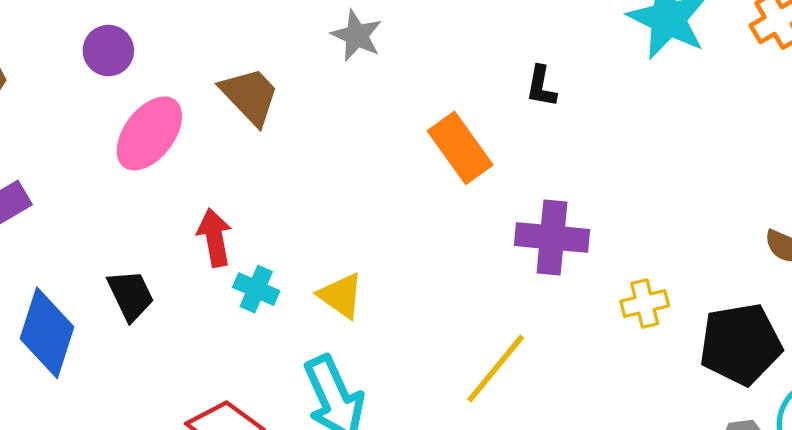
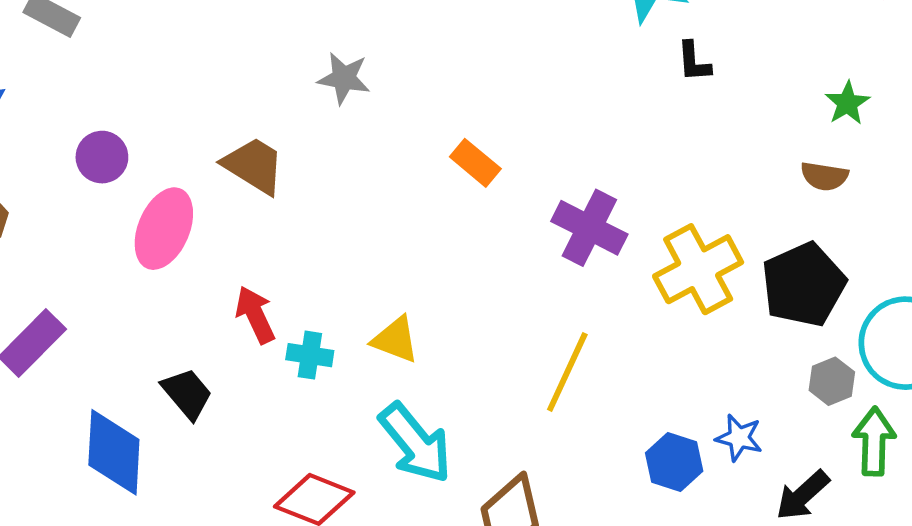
black L-shape: (541, 86) -> (694, 62), moved
orange rectangle: (460, 148) -> (475, 163), size x0.7
purple cross: (552, 237) -> (589, 228), turned 36
yellow cross: (645, 303) -> (698, 269), size x1.8

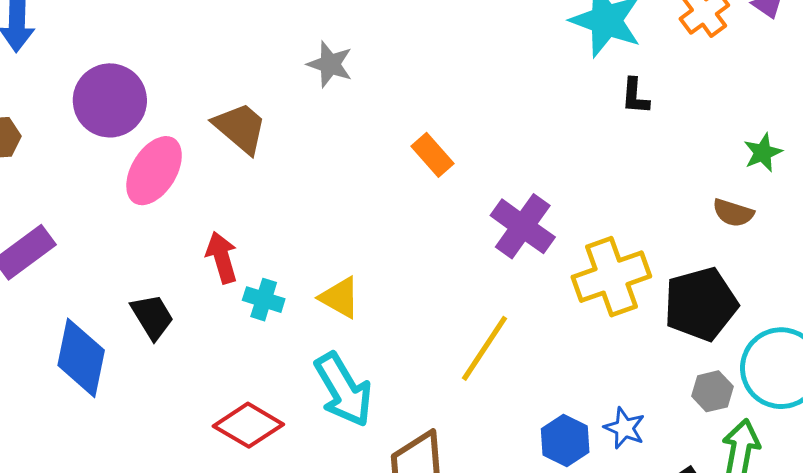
purple circle: (102, 157) -> (110, 100), size x1.6

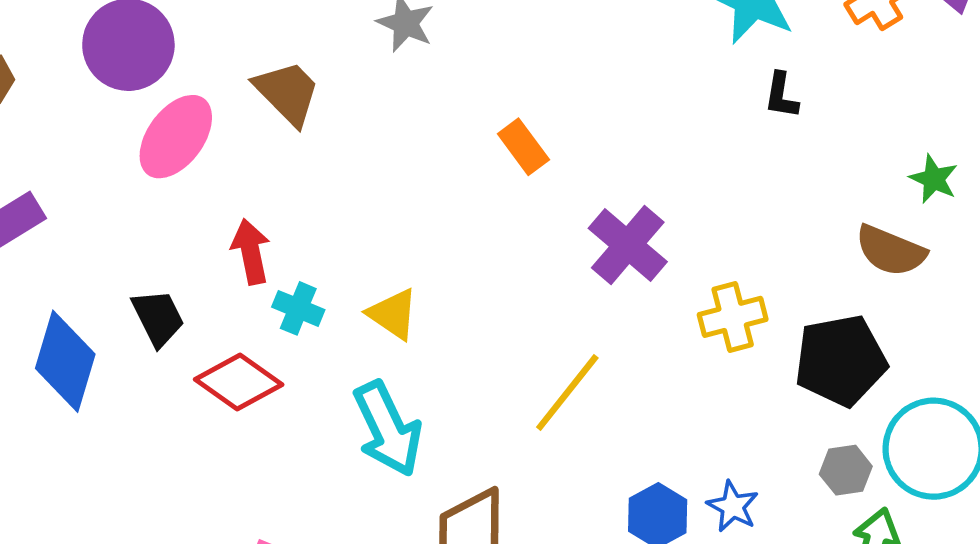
green star: (763, 153) -> (934, 179), turned -30
brown semicircle: (733, 213) -> (891, 251), size x1.4
yellow cross: (611, 277) -> (733, 317), size x0.7
red diamond: (248, 425) -> (239, 382), moved

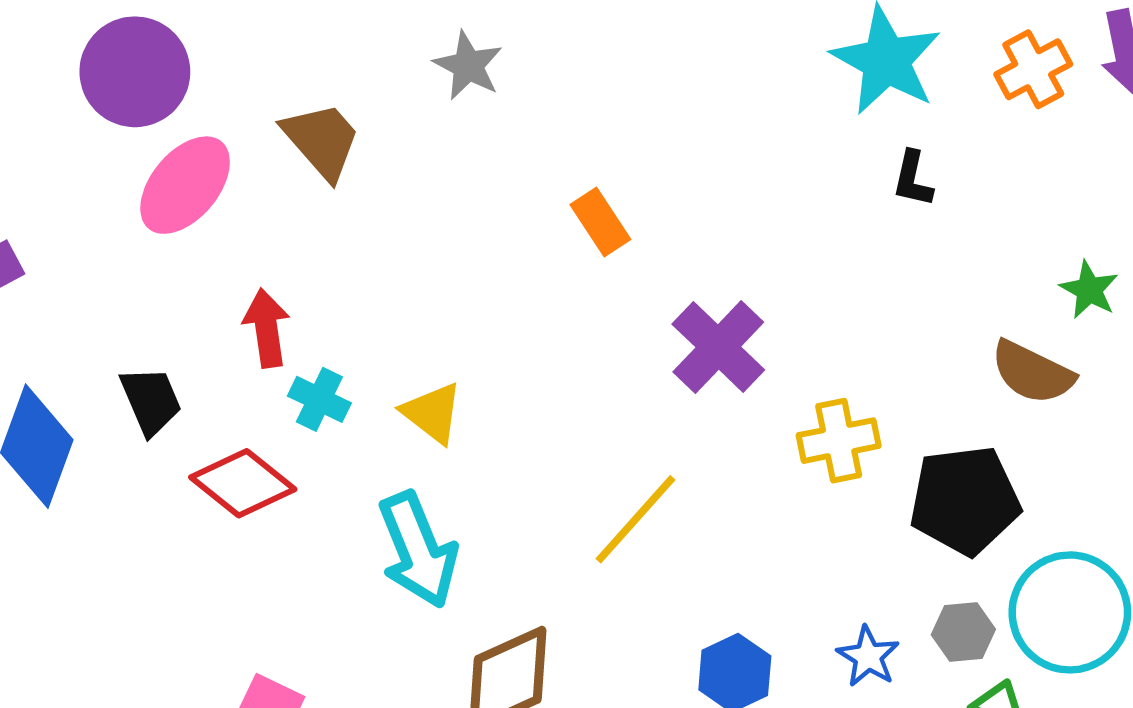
blue star: (733, 506) -> (868, 656), moved

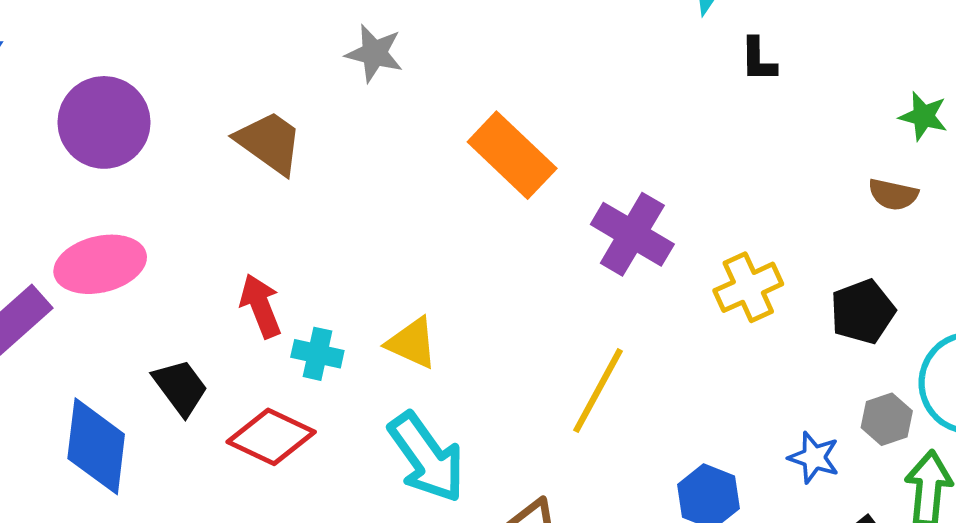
pink ellipse: (185, 185) -> (100, 264), moved, turned 50
orange rectangle: (600, 222) -> (512, 155), size x1.6
brown semicircle: (1032, 372) -> (893, 194), size x0.7
black pentagon: (965, 500) -> (863, 312), size x0.7

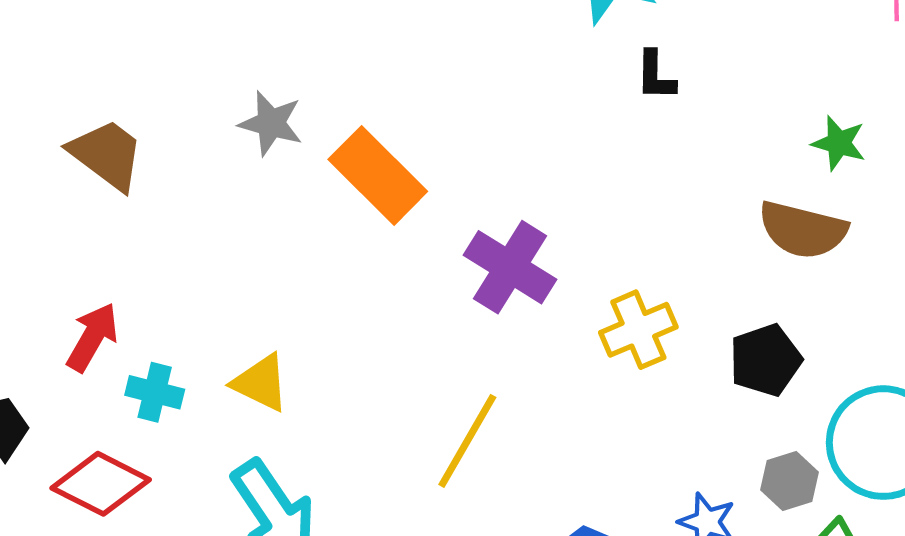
gray star: (374, 53) -> (271, 123), moved
brown semicircle: (893, 194) -> (803, 230), size x1.6
red arrow: (261, 306) -> (92, 337), turned 50

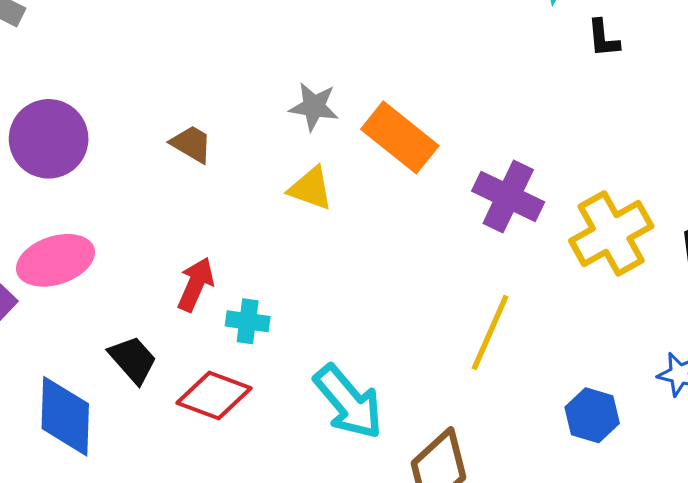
brown trapezoid: (107, 155) -> (191, 144), size x0.7
yellow cross: (638, 330) -> (611, 233), size x1.4
yellow triangle: (261, 383) -> (311, 188), moved

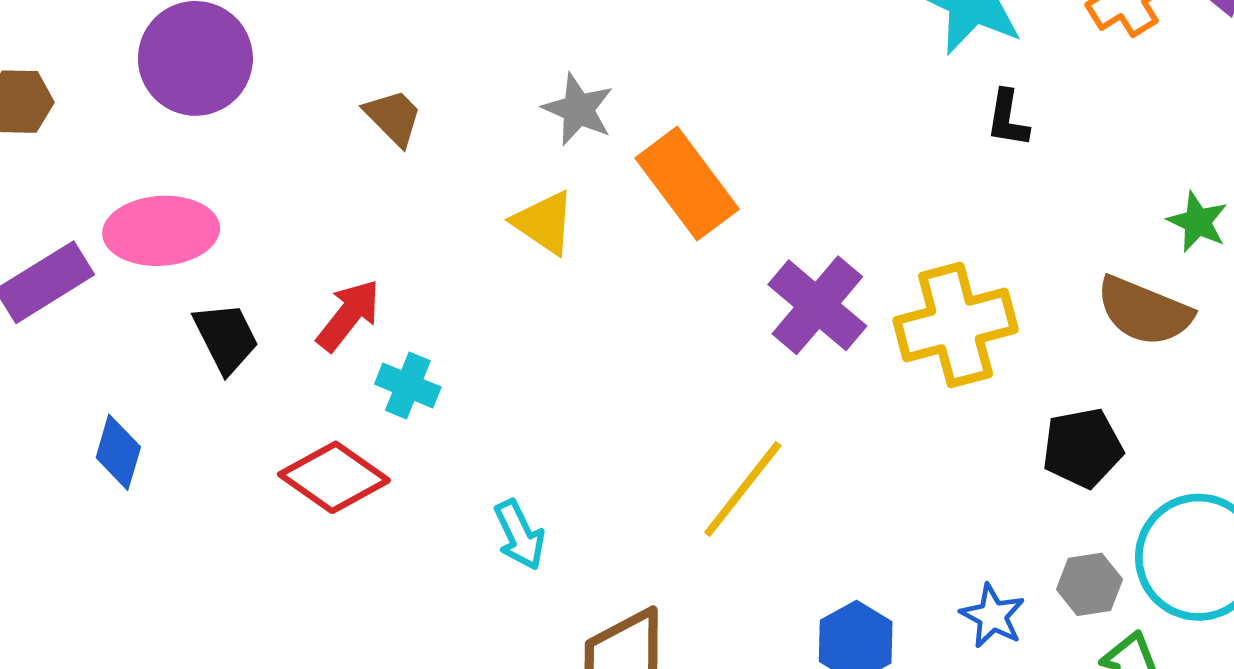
yellow cross: (611, 233) -> (956, 325), moved
black trapezoid: (133, 360) -> (226, 338), moved
cyan arrow: (348, 402) -> (519, 535), size x0.6
blue diamond: (65, 416) -> (118, 452), size x0.6

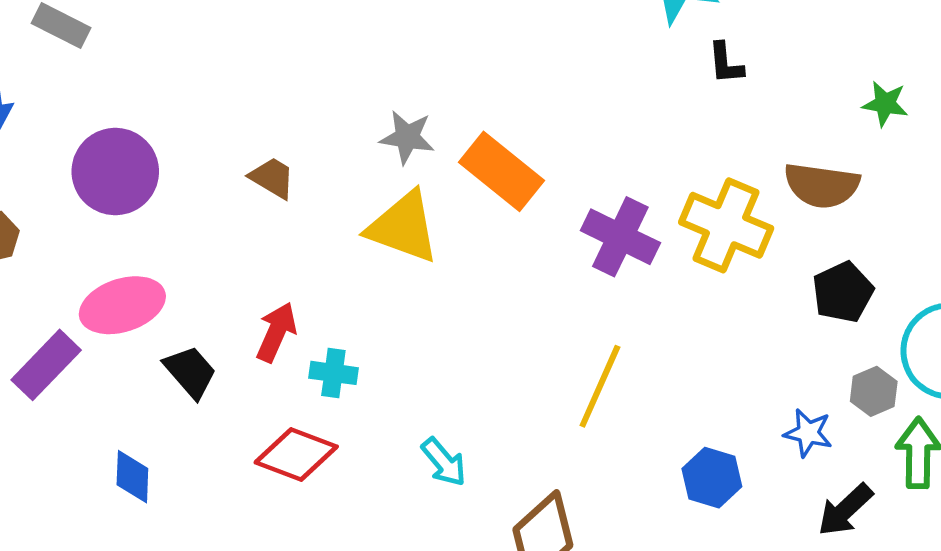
yellow triangle: (544, 223) -> (403, 227), size x1.5
brown semicircle: (1144, 311) -> (822, 185), moved
yellow cross: (956, 325) -> (726, 225), turned -38

